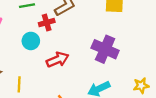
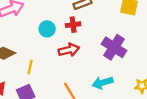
red cross: (47, 23) -> (73, 25), moved

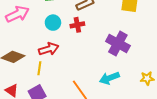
cyan circle: (47, 29) -> (53, 23), moved
red arrow: (69, 50) -> (49, 49), moved

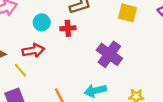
yellow line: (39, 68) -> (20, 70), turned -56

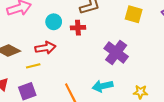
yellow line: (20, 70) -> (33, 66), turned -64

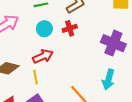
yellow line: (33, 66) -> (35, 77), turned -72
cyan arrow: (103, 86) -> (108, 79), turned -48

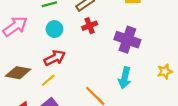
red cross: (70, 28) -> (90, 26), moved
yellow line: (35, 77) -> (48, 80), turned 64

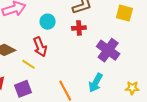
red arrow: (55, 58) -> (40, 47), turned 78
yellow line: (48, 80) -> (28, 64), turned 56

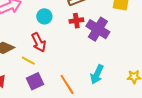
purple cross: (108, 50) -> (98, 29), moved
purple square: (23, 89) -> (35, 81), moved

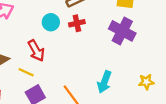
cyan circle: (44, 16) -> (51, 22), moved
purple cross: (98, 29) -> (122, 31), moved

